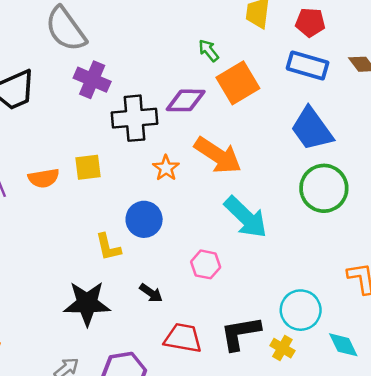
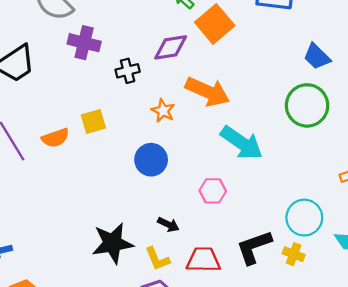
black cross: (134, 118) -> (128, 71), size x0.6
blue trapezoid: (312, 129) -> (317, 57), moved, size x0.7
yellow L-shape: (108, 247) -> (157, 259), moved

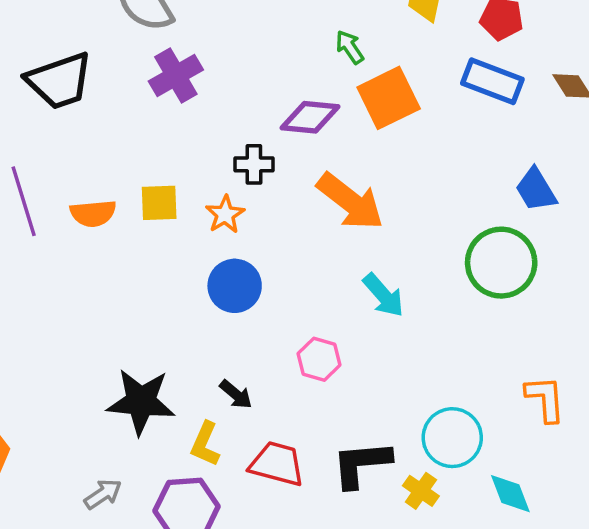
purple cross: (84, 43) -> (176, 76), turned 32
black cross: (128, 71) -> (254, 164), moved
orange star: (163, 111) -> (225, 214), moved
cyan arrow: (242, 143) -> (383, 295), size x0.7
yellow L-shape: (157, 259) -> (205, 444), turned 32

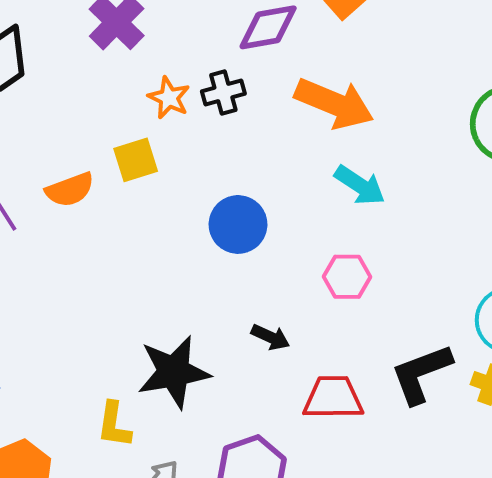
orange star: (225, 214) -> (169, 98), moved
cyan arrow: (383, 295) -> (360, 185), moved
yellow L-shape: (205, 444) -> (114, 425), moved

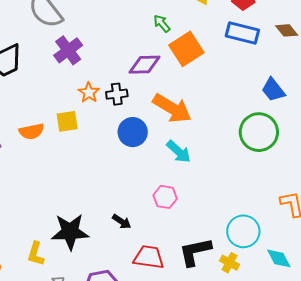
blue circle: (238, 224) -> (133, 132), moved

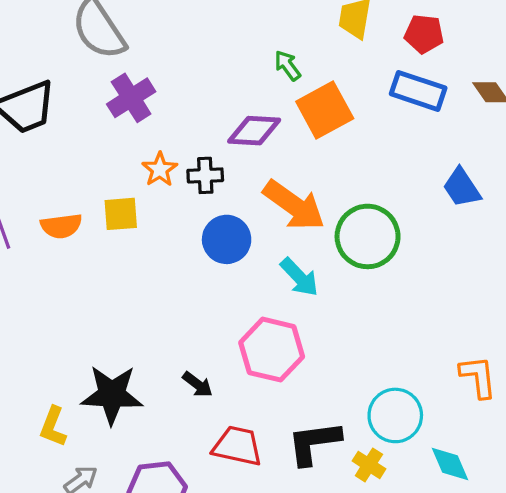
green circle: (259, 132) -> (368, 236), moved
pink hexagon: (165, 197) -> (272, 350), size x1.6

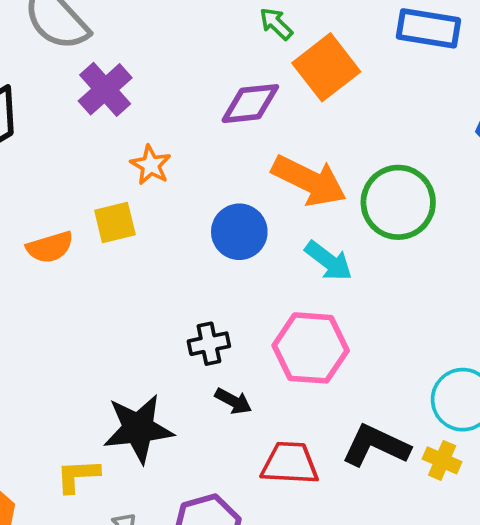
black cross: (205, 175) -> (209, 344), moved
yellow L-shape: (53, 427) -> (78, 476), turned 75
black L-shape: (314, 443) -> (376, 446), turned 42

